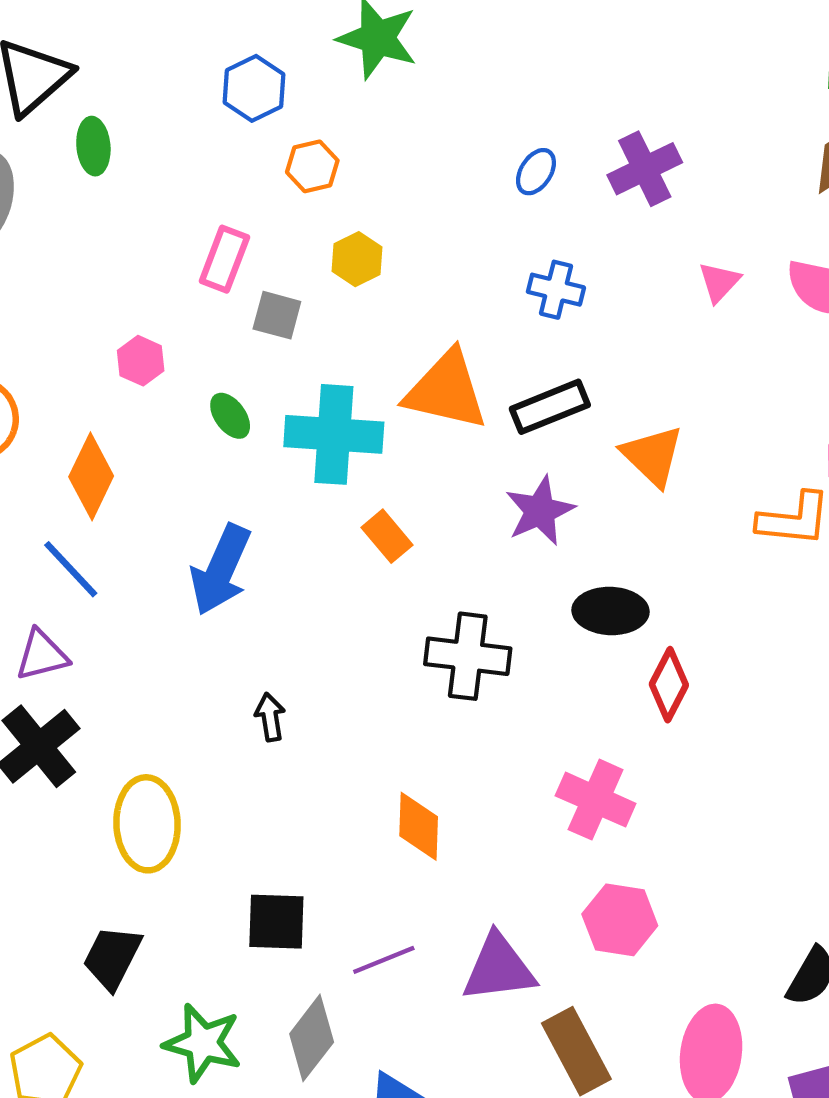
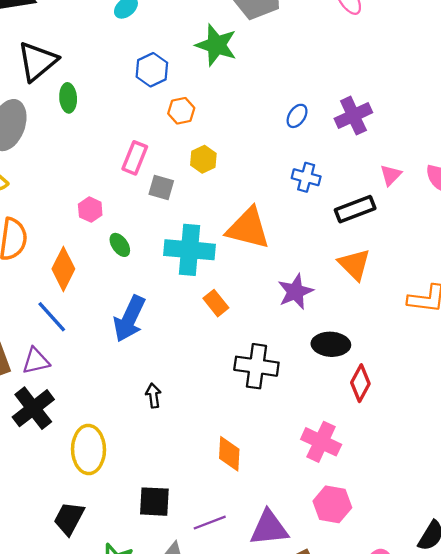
black rectangle: (550, 407) -> (355, 209), moved
green ellipse: (230, 416) -> (120, 245), moved

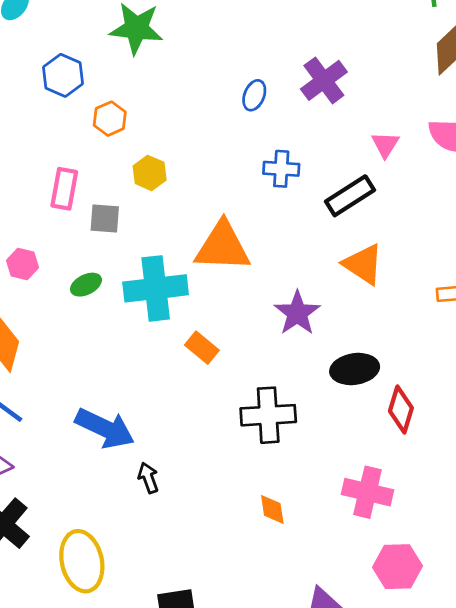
green ellipse: (120, 245) -> (86, 285), moved, turned -70
blue arrow: (129, 319) -> (105, 428), moved, turned -78
orange diamond: (229, 454) -> (272, 509), moved, size x0.7

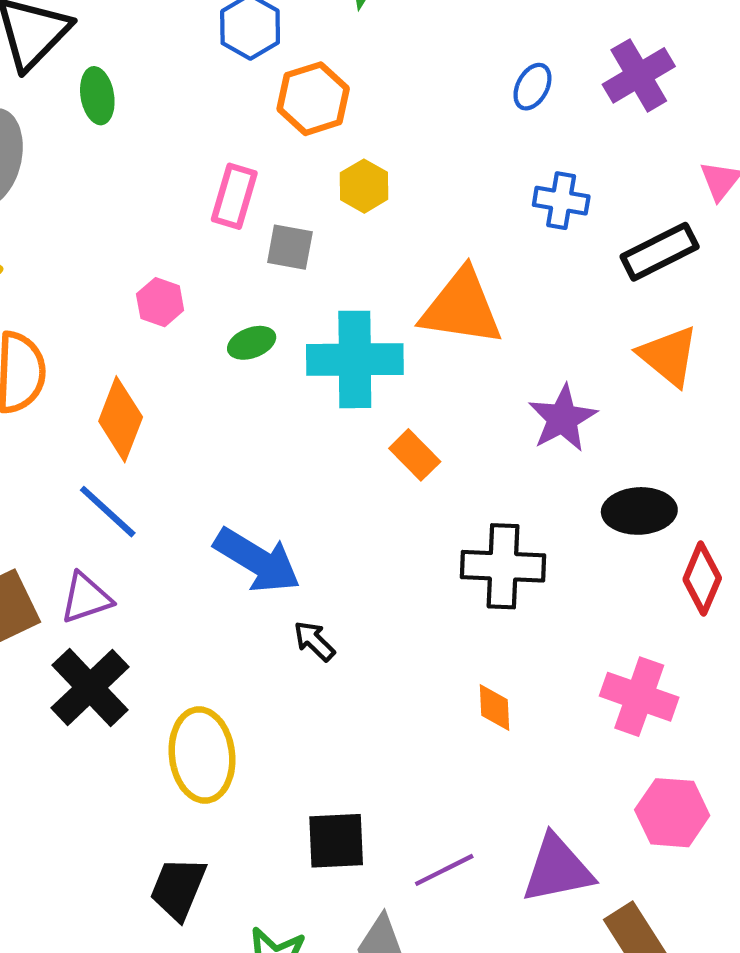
orange hexagon: (110, 119) -> (313, 99), size x1.4
black arrow: (148, 478) -> (314, 641), turned -32

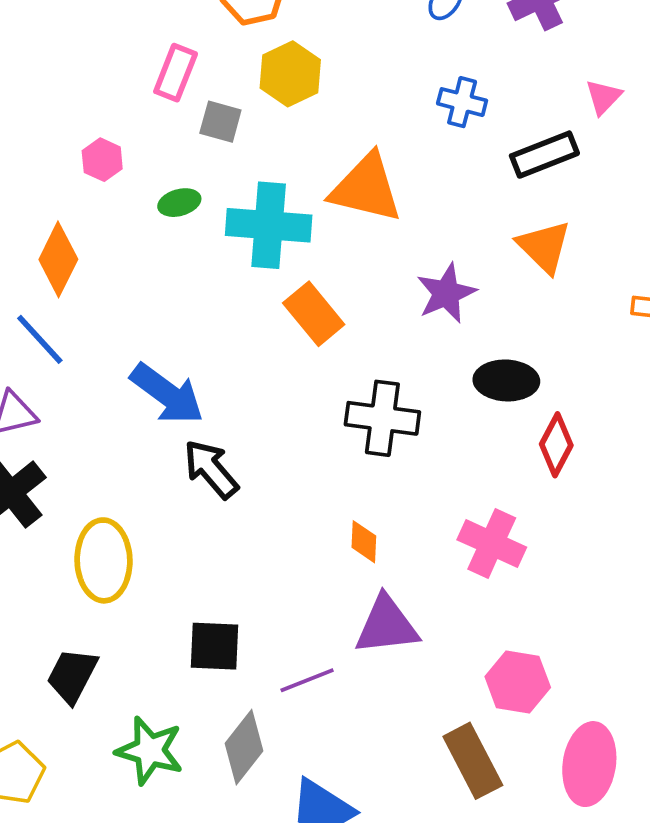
yellow hexagon: (364, 186) -> (290, 74), size x1.4
orange rectangle: (415, 455) -> (314, 314), size x1.4
black arrow: (314, 641) -> (211, 469), size x1.6
pink hexagon: (672, 813) -> (518, 682), moved
purple triangle: (557, 869) -> (387, 625), moved

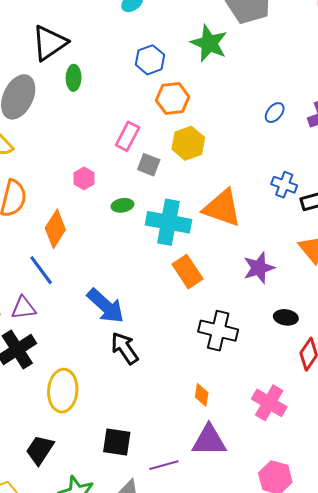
blue cross: (462, 102) -> (284, 185), moved
black ellipse: (506, 380) -> (286, 317), size x0.7

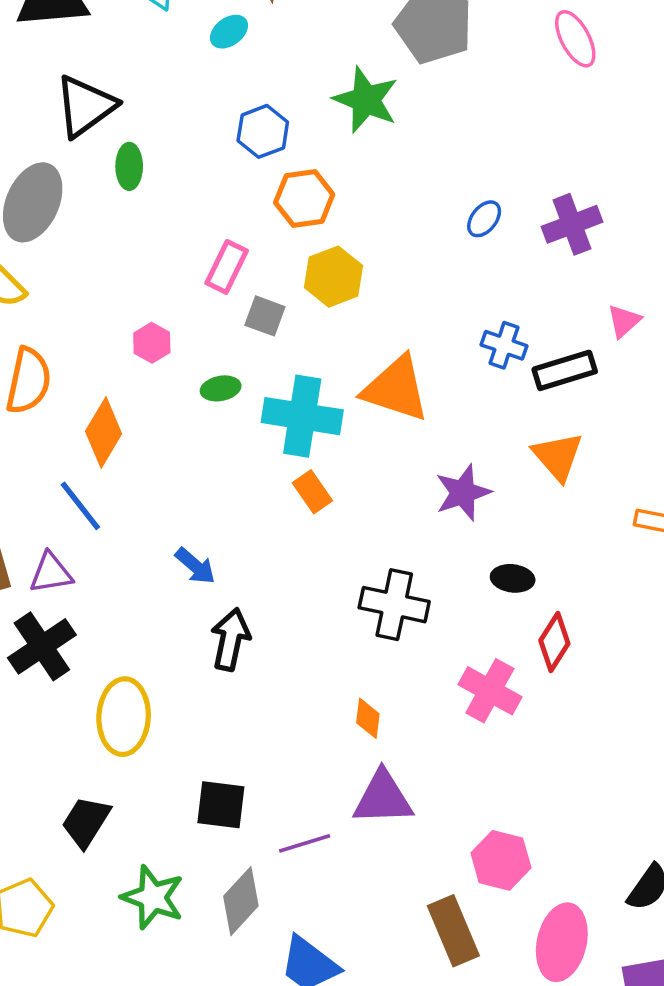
orange rectangle: (187, 272) -> (312, 492), moved, size x0.7
blue arrow: (106, 306) -> (195, 566), size x0.6
black arrow: (125, 348) -> (231, 639), turned 48
pink cross: (269, 403) -> (490, 691), moved

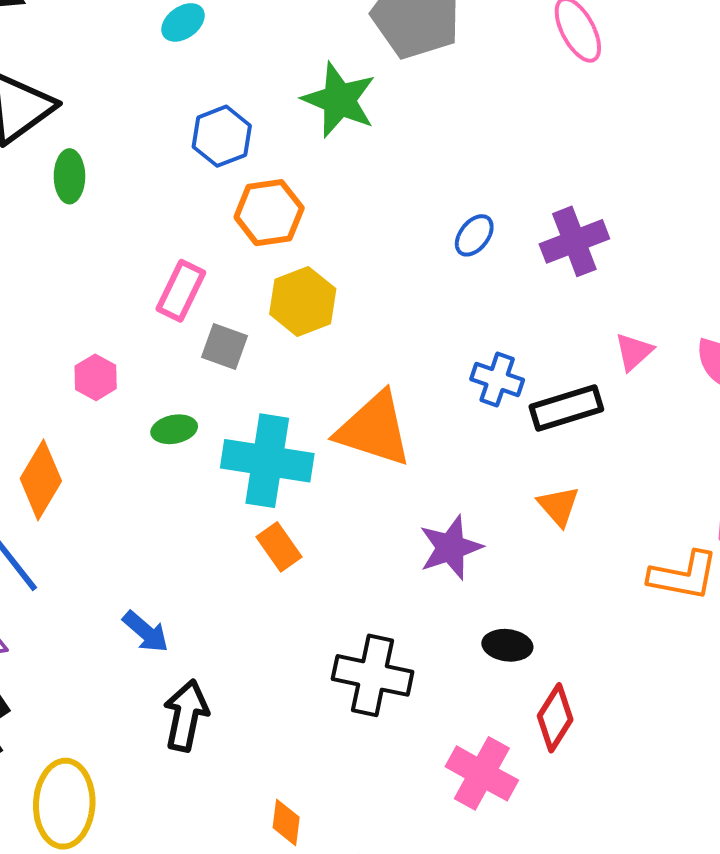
orange triangle: (558, 456) -> (559, 506), size x0.7
orange diamond: (368, 718) -> (286, 822), moved

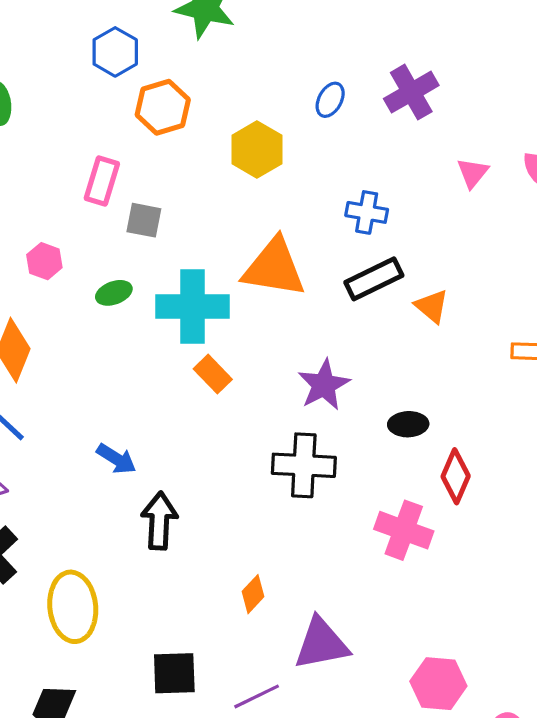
yellow hexagon: (303, 301) -> (257, 150), moved
black rectangle: (566, 408) -> (374, 279), moved
purple star: (451, 548) -> (324, 385), moved
orange diamond: (286, 822) -> (253, 594), turned 45

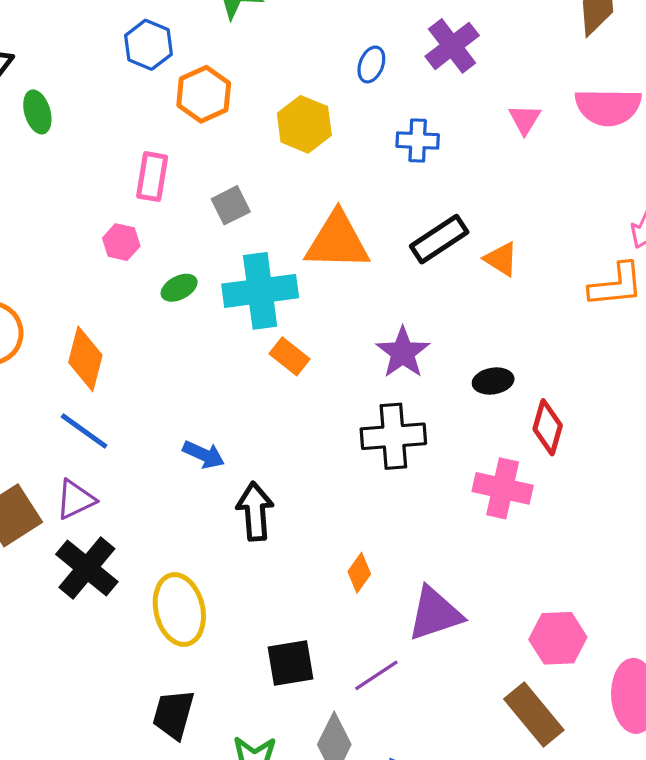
blue cross: (367, 212) -> (418, 141), moved
gray square: (144, 220) -> (231, 205), moved, turned -30
pink hexagon: (44, 261) -> (121, 242), moved

